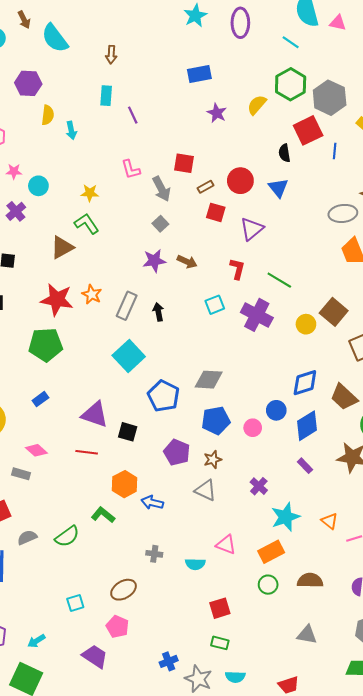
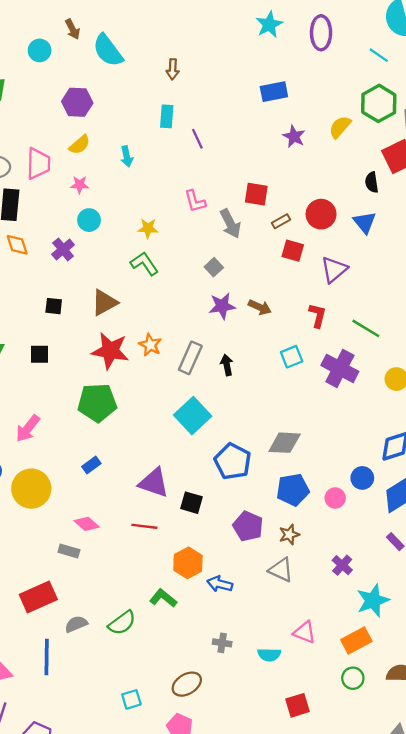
yellow semicircle: (48, 115) -> (80, 145), moved, turned 42
pink star: (14, 171) -> (80, 185), moved
gray square: (160, 224) -> (214, 267), moved
brown triangle: (62, 247) -> (104, 302), moved

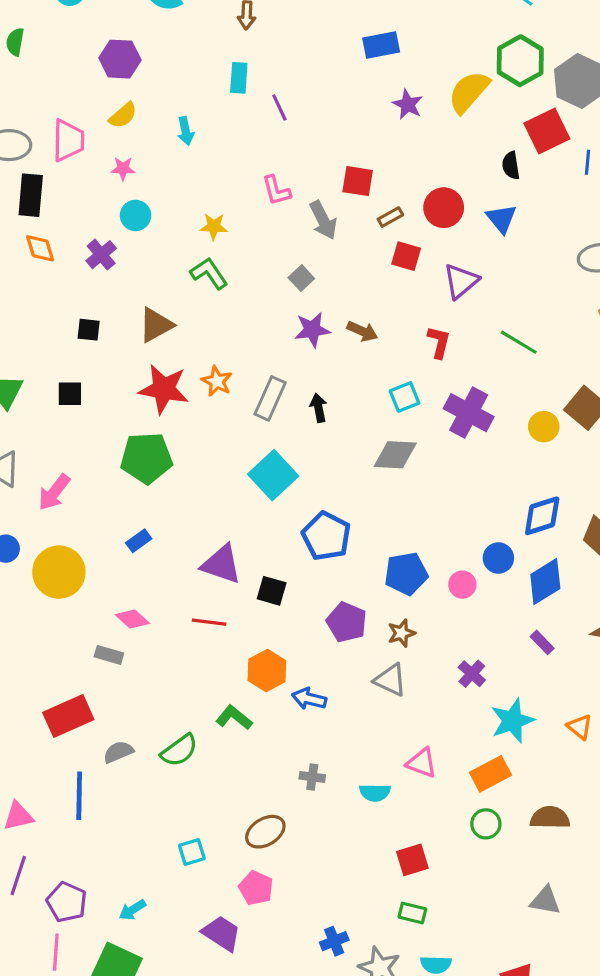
yellow semicircle: (340, 127) -> (469, 92), size x1.4
green line: (366, 328) -> (519, 342), moved
gray diamond: (285, 443) -> (395, 455), moved

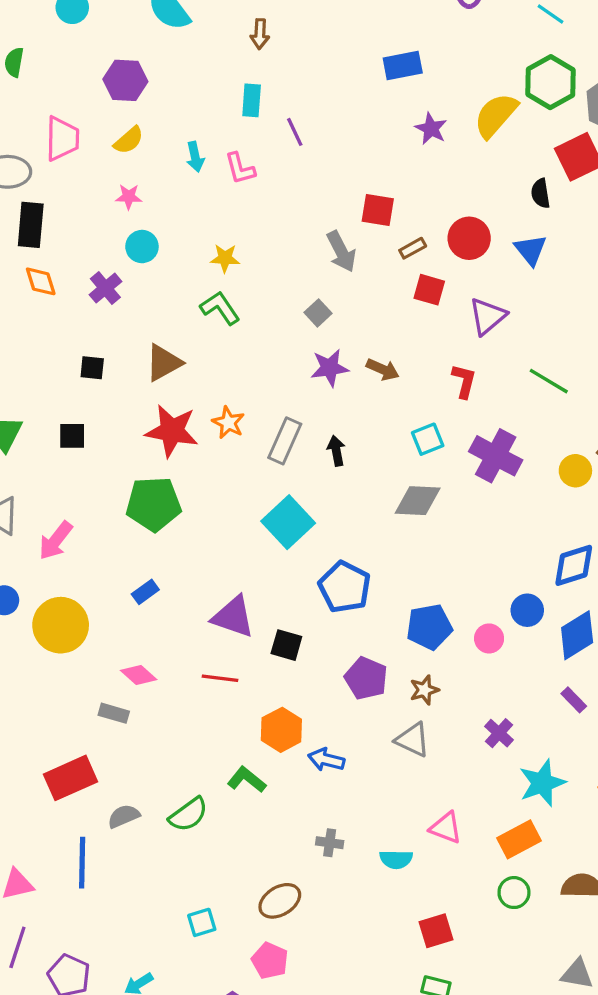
pink trapezoid: (68, 140) -> (62, 139), moved
pink L-shape: (276, 190) -> (240, 168), moved

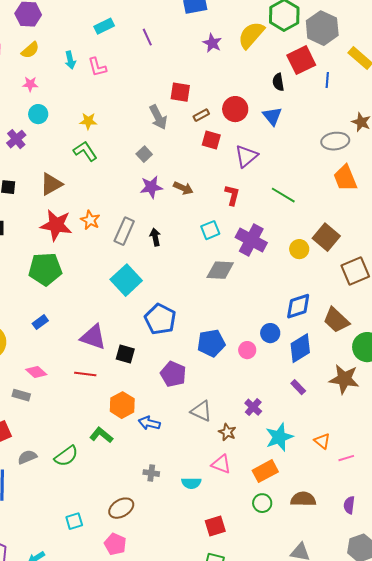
cyan rectangle: (252, 100) -> (104, 26), turned 60
purple line: (295, 132) -> (147, 37), moved
gray diamond: (418, 501) -> (220, 270), moved
brown star: (424, 690) -> (227, 432), moved, turned -30

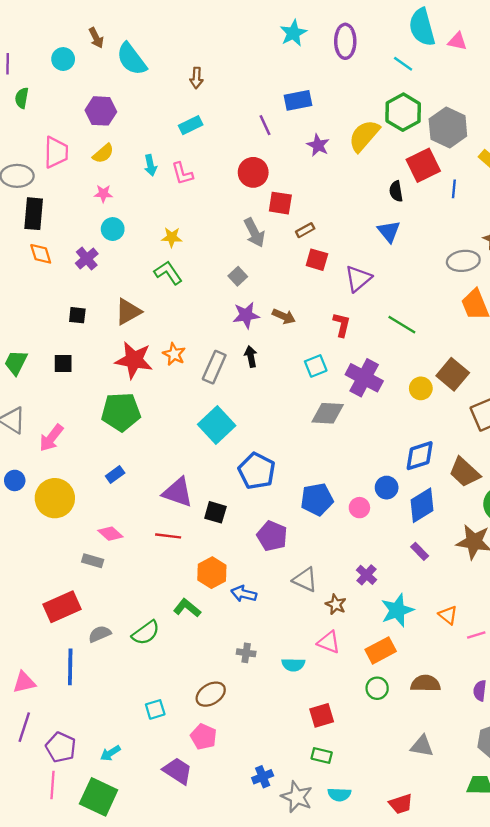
purple line: (147, 37) -> (265, 125), moved
red circle: (235, 109) -> (253, 172), moved
black arrow: (155, 237) -> (251, 357), moved

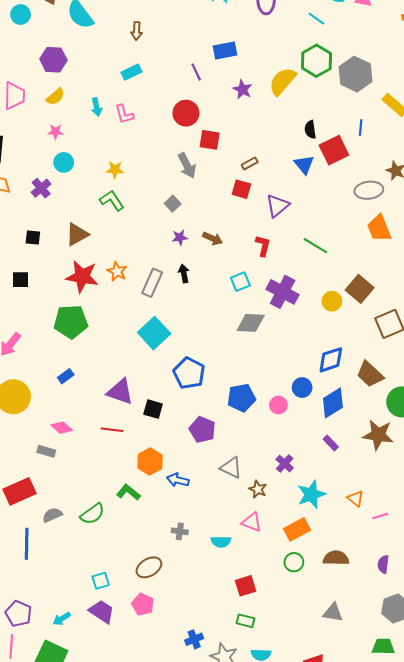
red square: (423, 165) -> (334, 150), moved
brown rectangle: (305, 230) -> (250, 164), moved
purple star: (246, 315) -> (180, 237), size x0.7
purple trapezoid: (178, 771) -> (102, 612), moved

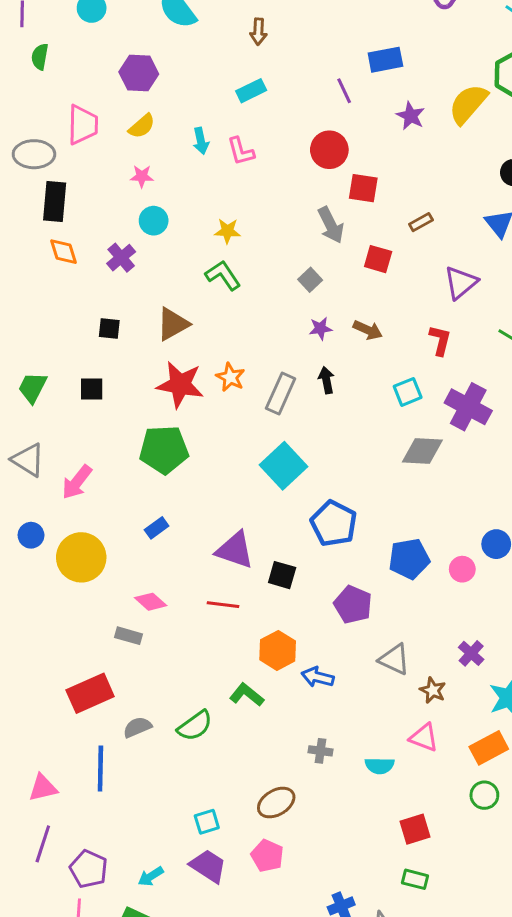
red square: (241, 189) -> (378, 259), moved

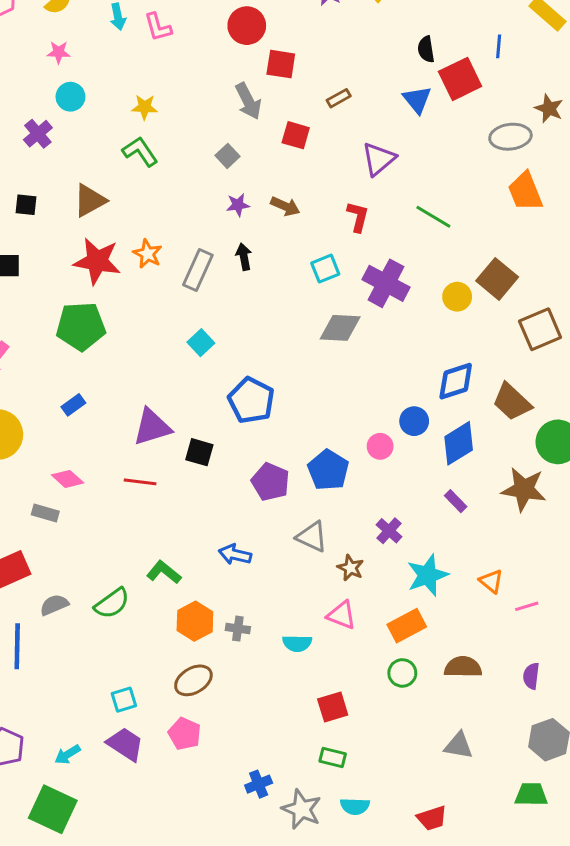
cyan square: (284, 466) -> (201, 343), size x0.6
purple triangle: (235, 550) -> (152, 427), turned -36
blue pentagon: (409, 559) -> (328, 470), moved, turned -30
orange hexagon: (278, 650) -> (195, 621), moved

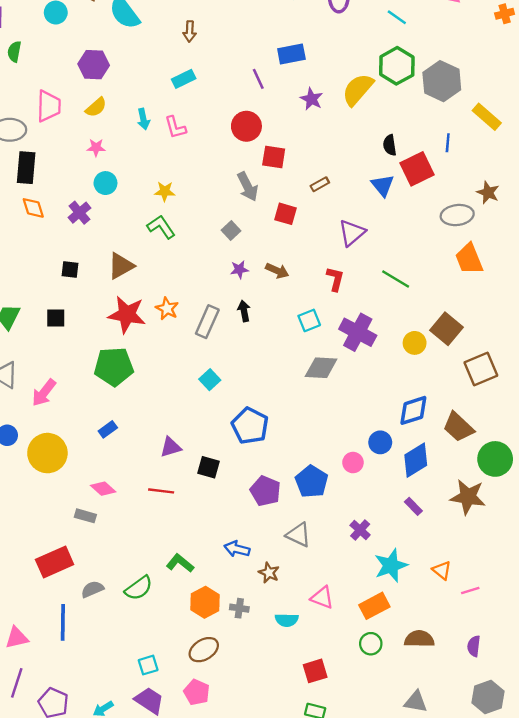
purple triangle: (152, 427) -> (171, 447), size x0.7
brown star: (350, 568) -> (269, 573), moved

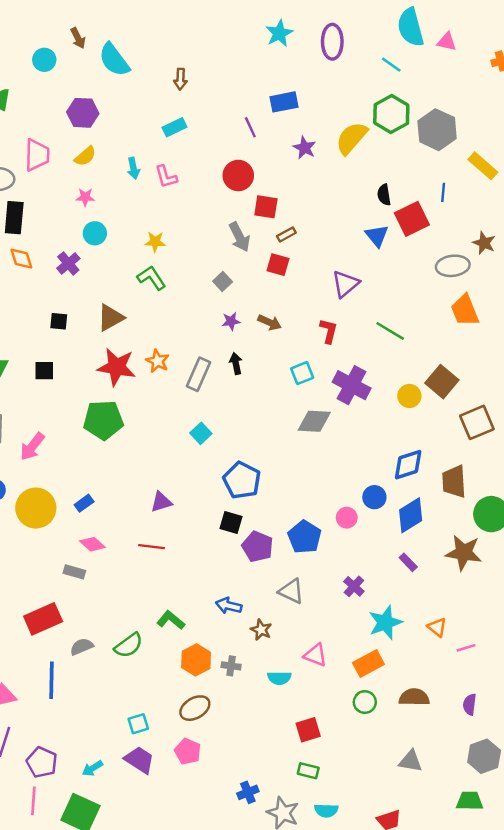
brown rectangle: (320, 184) -> (286, 235), moved
brown trapezoid: (458, 427) -> (454, 482), turned 44
blue rectangle: (108, 429) -> (84, 503), moved
black square: (209, 467) -> (231, 522), moved

